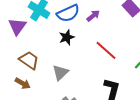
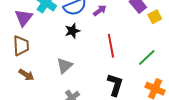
red line: (106, 50) -> (111, 46), turned 35
brown trapezoid: (29, 60) -> (21, 46), moved, turned 50

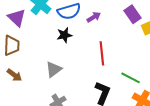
purple triangle: (24, 18) -> (17, 18), turned -30
green line: (147, 58) -> (131, 78), moved, turned 66

